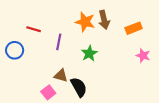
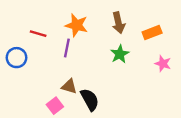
orange star: (85, 22) -> (76, 25), moved
green star: (89, 53) -> (120, 54), moved

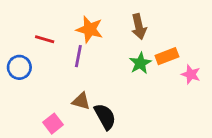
orange rectangle: (152, 32) -> (167, 56), moved
pink square: (55, 106) -> (53, 124), moved

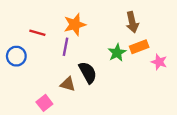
brown arrow: (139, 27) -> (132, 22), moved
orange star: (90, 29) -> (75, 25), turned -30
black semicircle: (105, 117) -> (88, 73), moved

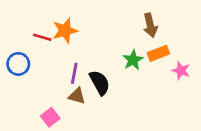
orange star: (75, 25) -> (65, 31), moved
purple line: (65, 47) -> (74, 73), moved

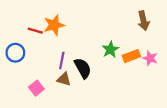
brown arrow: (150, 25) -> (144, 21), moved
orange rectangle: (158, 53) -> (131, 56), moved
pink square: (50, 117) -> (36, 88), moved

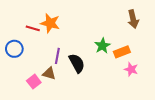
orange star: (54, 25) -> (50, 23), turned 30
pink star: (150, 58) -> (131, 69), moved
brown triangle: (64, 79) -> (49, 73), moved

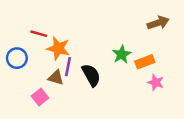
brown arrow: (133, 19) -> (158, 23), turned -96
orange star: (50, 23) -> (58, 48), moved
brown triangle: (49, 73) -> (56, 78), moved

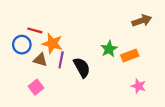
blue circle: (17, 58) -> (22, 45), moved
brown triangle: (56, 78) -> (40, 60), moved
pink star: (156, 82) -> (138, 86), moved

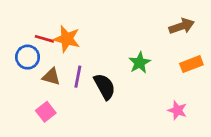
orange star: (52, 44) -> (67, 39), moved
orange rectangle: (130, 55) -> (191, 64), moved

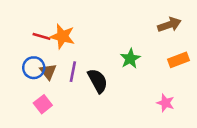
blue circle: (28, 57) -> (34, 68), moved
brown triangle: (51, 77) -> (48, 72), turned 36

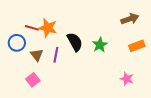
blue circle: (34, 68) -> (17, 43), moved
black semicircle: (98, 81) -> (75, 42), moved

